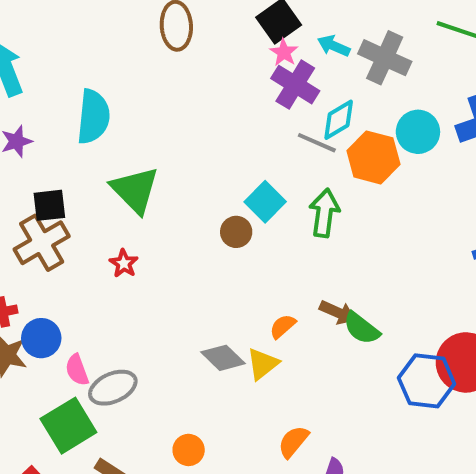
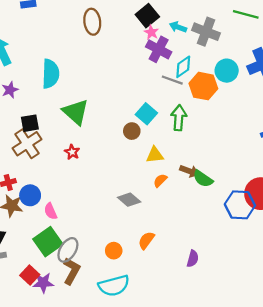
yellow triangle: (263, 364) -> (155, 155), moved, turned 36
gray ellipse: (113, 388) -> (68, 250), moved, turned -30
orange semicircle: (293, 442) -> (146, 240), moved

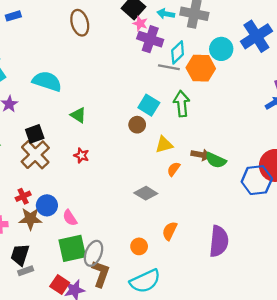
cyan semicircle: (51, 74) -> (47, 81), turned -64
green triangle: (76, 112) -> (78, 115), size x0.6
green square: (48, 242) -> (72, 248), turned 32
purple semicircle: (193, 259) -> (219, 241), size x1.8

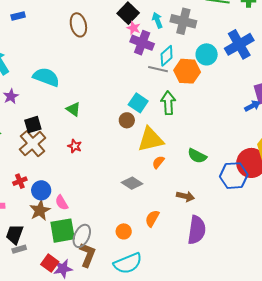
cyan arrow: (166, 14) -> (157, 20), turned 56
yellow triangle: (164, 145) -> (150, 139), size x1.6
brown arrow: (201, 155) -> (185, 196), moved
brown star: (30, 219) -> (40, 210), moved, turned -30

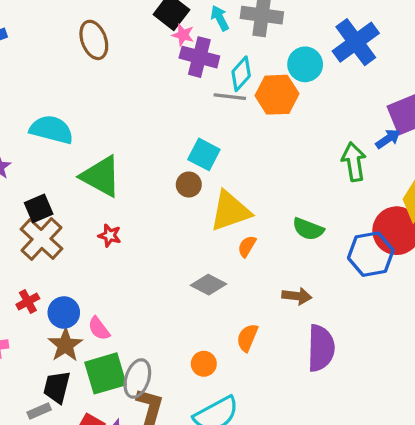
green arrow: (168, 103) -> (354, 162), moved
green triangle: (73, 109) -> (101, 176), size x1.8
black trapezoid: (15, 234) -> (57, 387), moved

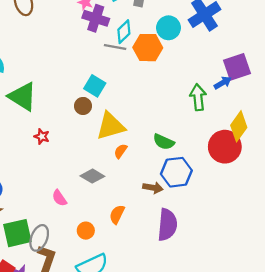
red star: (110, 235) -> (42, 136), moved
blue hexagon: (371, 254) -> (176, 172), moved
pink semicircle: (99, 329) -> (59, 198), moved

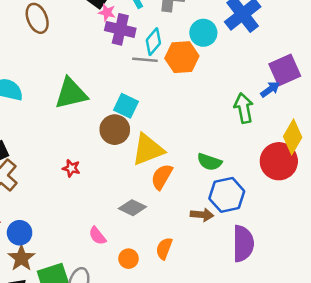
green triangle: (23, 97) -> (71, 93), moved, turned -40
brown circle: (83, 106) -> (115, 130), size x1.5
orange semicircle: (121, 151) -> (162, 177), size x1.5
purple semicircle: (167, 225) -> (243, 244), moved
orange circle: (86, 231) -> (128, 259), moved

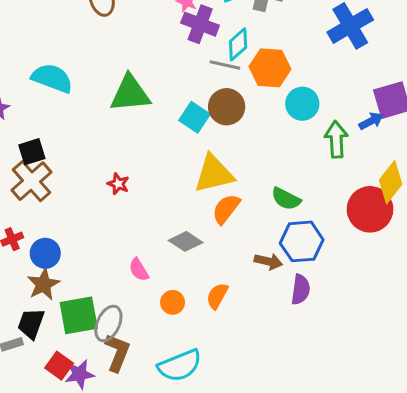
cyan circle: (203, 33) -> (302, 104), moved
brown circle: (115, 130) -> (227, 107), moved
purple semicircle: (243, 244) -> (300, 289), moved, size x0.7

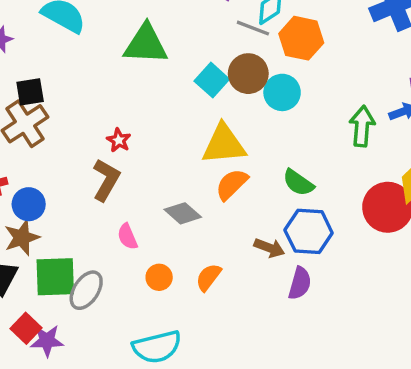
cyan circle: (302, 104) -> (282, 92), moved
brown L-shape: (117, 353) -> (106, 180), moved

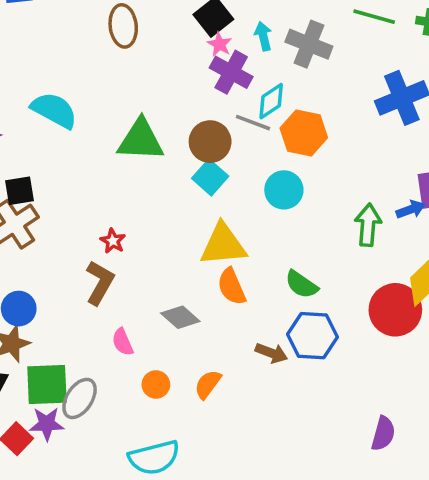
brown circle: (248, 74) -> (210, 142), moved
orange semicircle: (232, 184) -> (232, 287), turned -69
purple semicircle: (300, 283) -> (383, 434), moved
purple star: (47, 341) -> (47, 424), moved

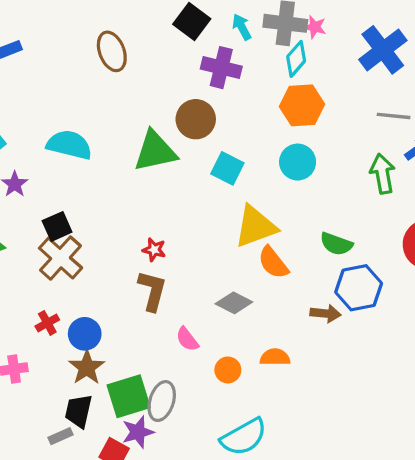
pink star: (220, 44) -> (315, 27), moved
cyan diamond: (271, 101) -> (296, 59), moved
gray line: (253, 123) -> (394, 116), moved
brown circle: (210, 142) -> (196, 119), moved
orange semicircle: (208, 384) -> (275, 357), turned 68

